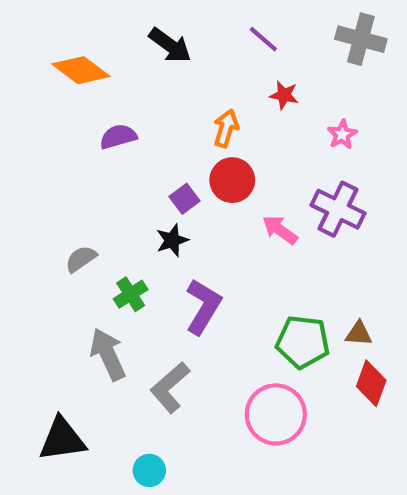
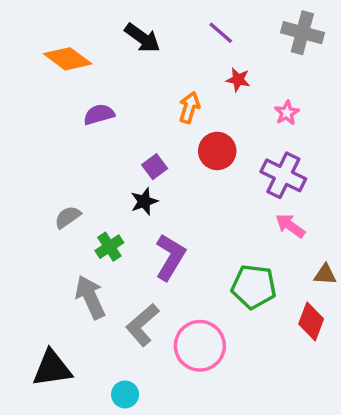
red circle: (232, 180) -> (217, 151), moved
pink arrow: (280, 230) -> (290, 226), moved
brown triangle: (359, 334) -> (325, 274), moved
pink circle: (276, 414) -> (200, 346), moved

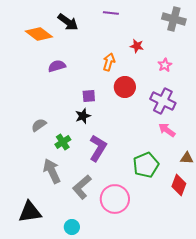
purple line: (221, 33) -> (111, 13), moved, turned -35
black arrow: (142, 38) -> (68, 22), moved
purple square: (155, 167) -> (89, 96), turned 32
green pentagon: (254, 287) -> (146, 165), turned -30

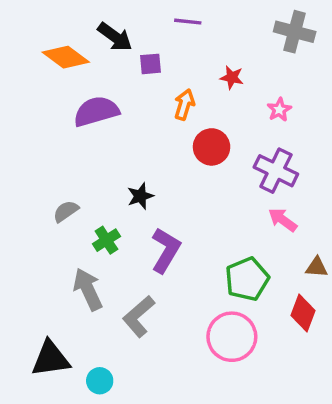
purple semicircle: (57, 66) -> (96, 111), size x1.5
purple square: (89, 96) -> (151, 64), moved
pink circle: (115, 199) -> (232, 337), moved
cyan circle: (72, 227) -> (100, 381), moved

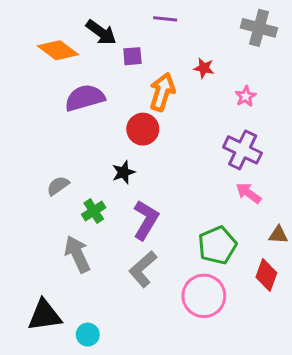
orange arrow: (184, 105) -> (162, 92), size x1.4
red circle: (212, 147) -> (143, 129), moved
gray L-shape: (139, 316) -> (143, 269), moved

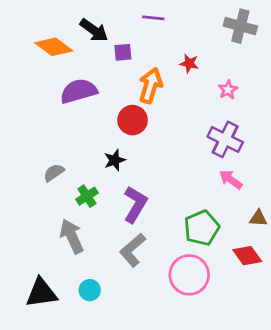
red diamond: (266, 275) -> (247, 256), turned -56
cyan circle: (88, 335) -> (90, 290), moved

